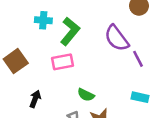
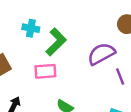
purple semicircle: (117, 38) -> (101, 54), turned 92

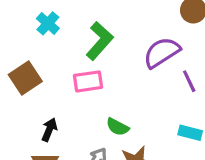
cyan cross: (31, 28) -> (48, 23), moved, turned 35

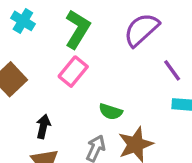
pink rectangle: (88, 81) -> (73, 72), turned -32
purple line: (189, 81) -> (172, 70), moved

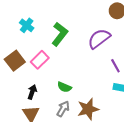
pink rectangle: (73, 72) -> (40, 60), moved
green semicircle: (111, 112) -> (64, 87), moved

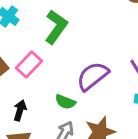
purple semicircle: (99, 39) -> (93, 76), moved

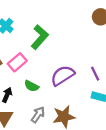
green semicircle: (65, 102) -> (32, 86), moved

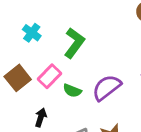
green semicircle: (32, 86) -> (72, 91), moved

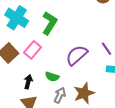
cyan cross: (32, 33) -> (17, 18), size x1.6
green semicircle: (72, 91) -> (52, 77), moved

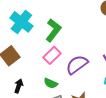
pink rectangle: (33, 50) -> (52, 55), moved
black arrow: (28, 82) -> (19, 86), moved

